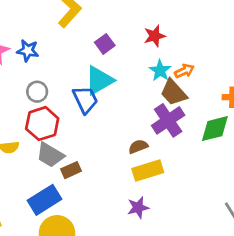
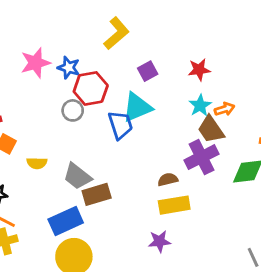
red hexagon: (42, 124) -> (91, 88), moved
brown rectangle: (71, 170) -> (97, 194), size x1.4

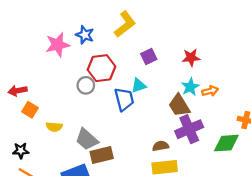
blue star: (69, 68) -> (85, 35), moved
cyan triangle: (137, 107) -> (139, 86), size x0.6
brown trapezoid: (211, 130) -> (179, 105), moved

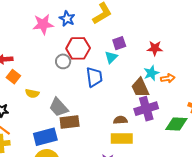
cyan triangle: (139, 86) -> (111, 57), moved, turned -32

